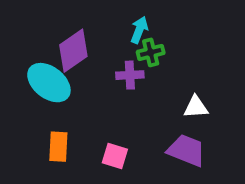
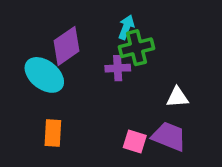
green cross: (151, 52) -> (136, 48), size x1.4
pink square: (115, 156) -> (135, 142), moved

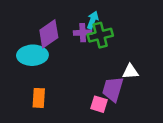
purple cross: (118, 68) -> (83, 33), moved
cyan ellipse: (44, 75) -> (32, 55), turned -40
purple trapezoid: (169, 136) -> (113, 89), moved, turned -96

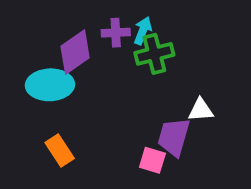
purple cross: (83, 33) -> (116, 33), moved
orange rectangle: (39, 98) -> (60, 151), turned -36

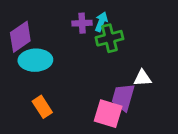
purple diamond: (75, 52) -> (20, 37), moved
pink square: (152, 160) -> (108, 114), size x1.5

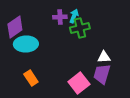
purple trapezoid: (123, 97) -> (102, 74), moved
pink square: (108, 114) -> (79, 83), turned 35

